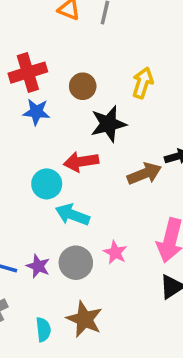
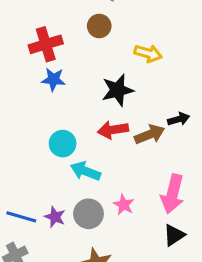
yellow arrow: (143, 83) -> (148, 53), turned 88
brown circle: (83, 86) -> (99, 26), moved
red arrow: (81, 162) -> (113, 130), moved

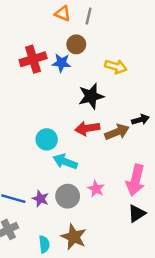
blue star: (53, 79) -> (61, 63), moved

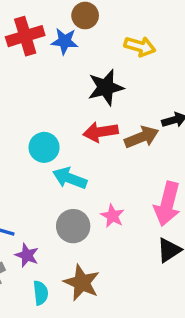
purple star: (40, 199) -> (27, 255), moved

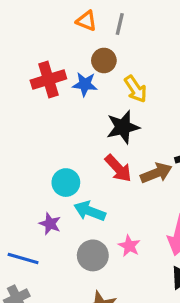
yellow arrow: (140, 46) -> (136, 89), moved, turned 40
red arrow: (101, 132) -> (118, 168), turned -124
purple star: (27, 255) -> (50, 224), moved

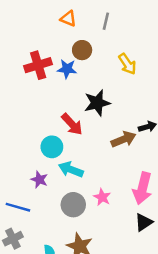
gray line: (120, 24) -> (106, 21), moved
yellow arrow: (136, 89) -> (127, 64), moved
red arrow: (118, 168) -> (72, 124), moved

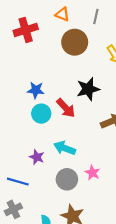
brown circle: (82, 50) -> (75, 42), size x1.5
red cross: (38, 65) -> (26, 30), moved
blue star: (67, 69) -> (36, 90), moved
cyan circle: (52, 147) -> (41, 114), moved

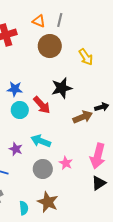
gray line: (96, 17) -> (60, 20), moved

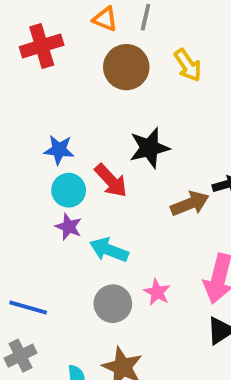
yellow arrow: (86, 57) -> (188, 65), moved
purple star: (16, 149) -> (69, 227), moved

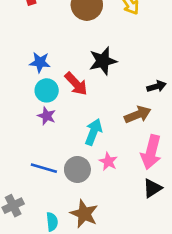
brown arrow: (190, 204) -> (138, 115), moved
cyan arrow: (109, 250) -> (93, 132), moved, turned 90
blue line: (28, 308) -> (44, 168), moved

